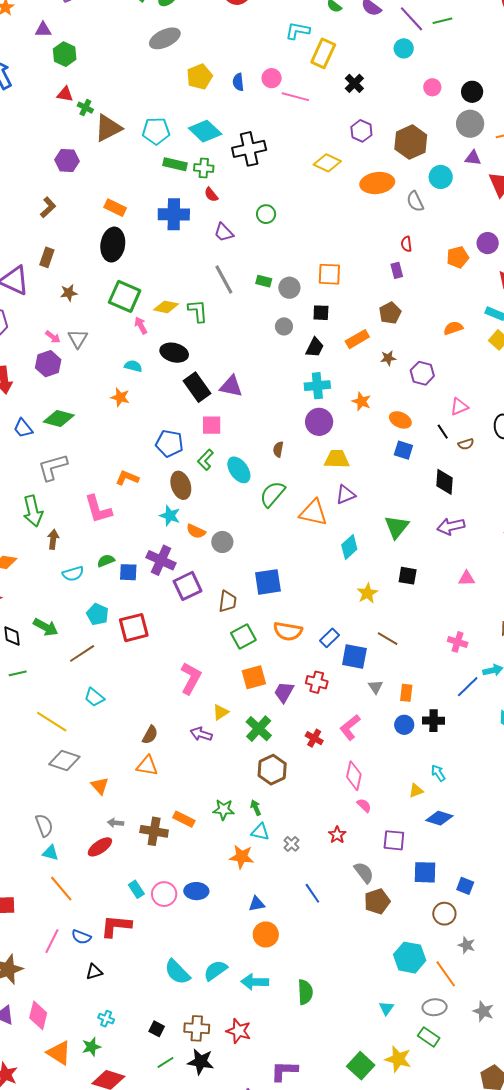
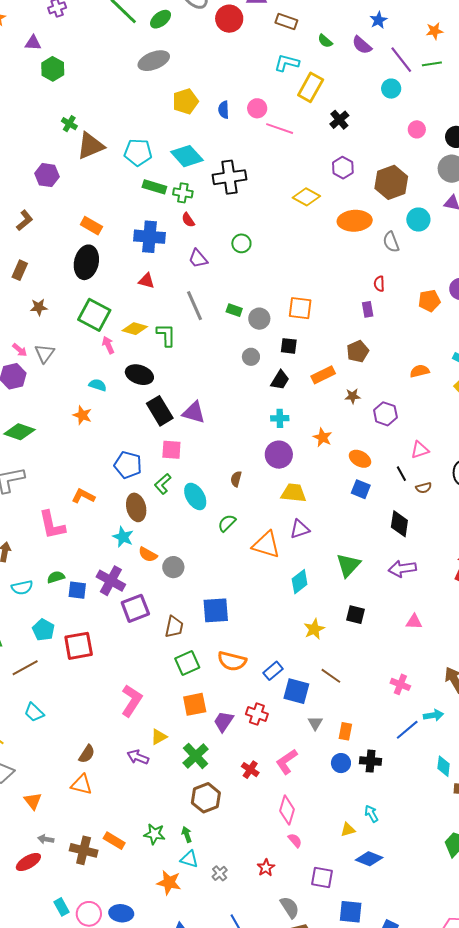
red triangle: (65, 94) -> (146, 281), moved
cyan cross: (317, 386) -> (280, 418), size x0.7
green semicircle: (272, 494) -> (227, 523), size x0.7

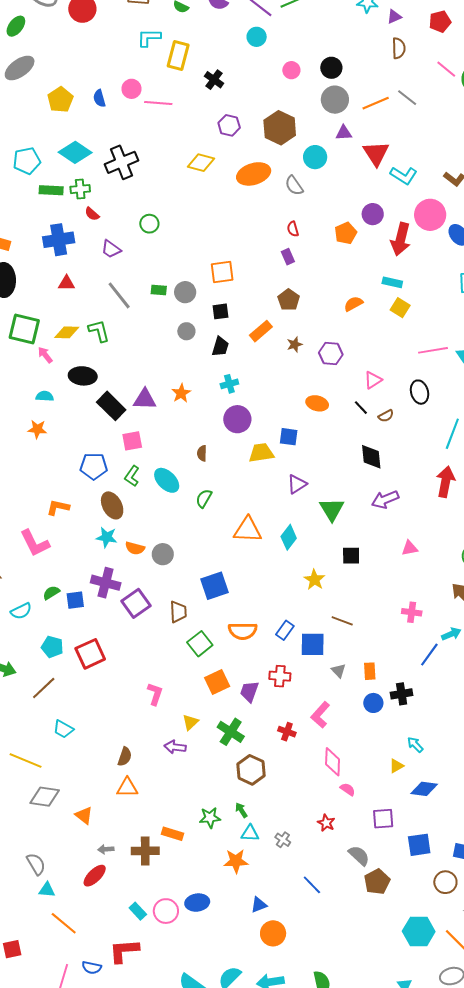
orange star: (323, 437) -> (181, 393), moved, turned 30
blue square: (361, 489) -> (289, 437), moved
purple triangle: (300, 529) -> (297, 484), moved
orange triangle: (266, 545) -> (248, 530), moved
pink L-shape: (132, 701) -> (155, 694), size x0.7

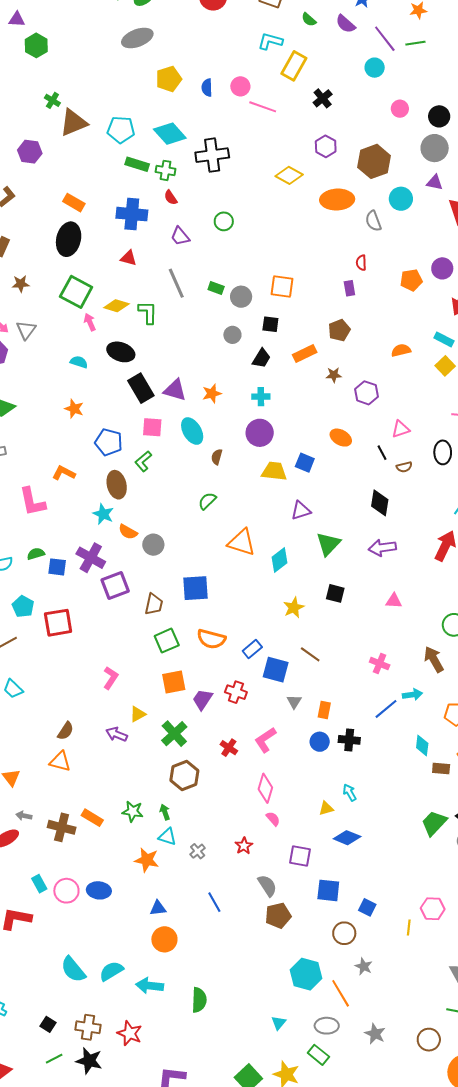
orange star: (37, 429) -> (74, 409), moved
cyan ellipse: (167, 480) -> (192, 431), moved

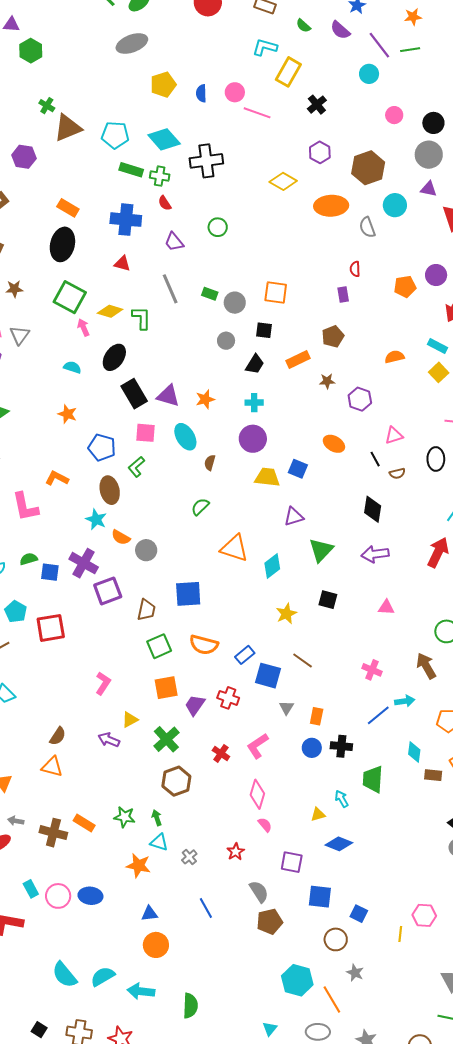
black ellipse: (121, 352) -> (114, 357), turned -76
green trapezoid: (434, 823) -> (373, 779), moved, turned -40

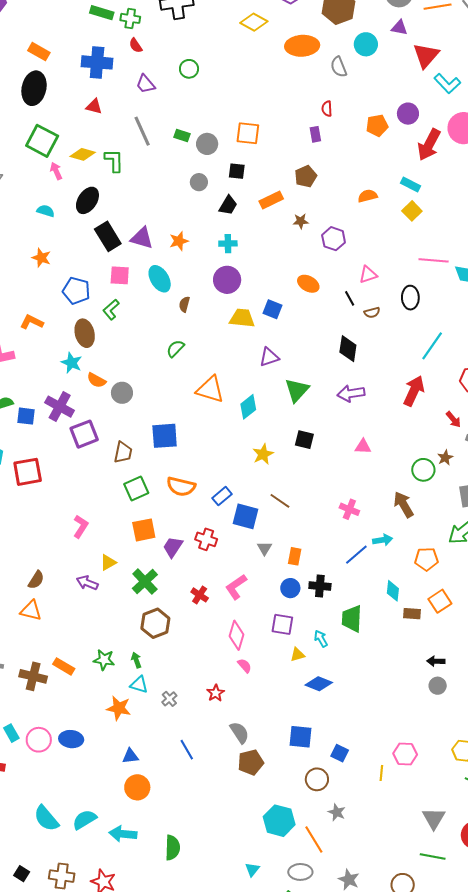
purple square: (292, 862) -> (282, 624), moved

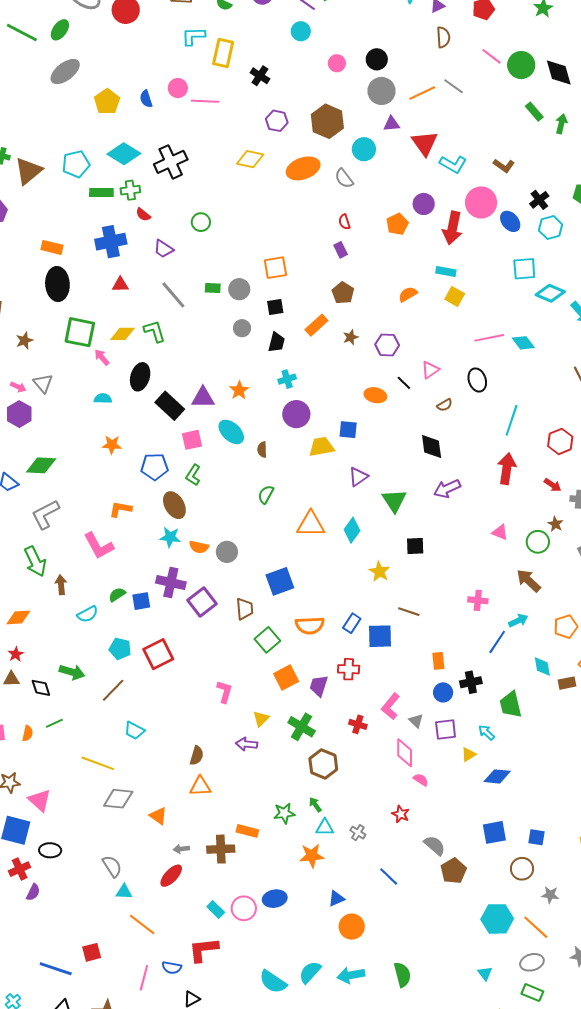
black line: (350, 298) -> (404, 383), moved
pink triangle: (363, 447) -> (500, 532), moved, turned 36
gray triangle: (264, 548) -> (416, 721), moved

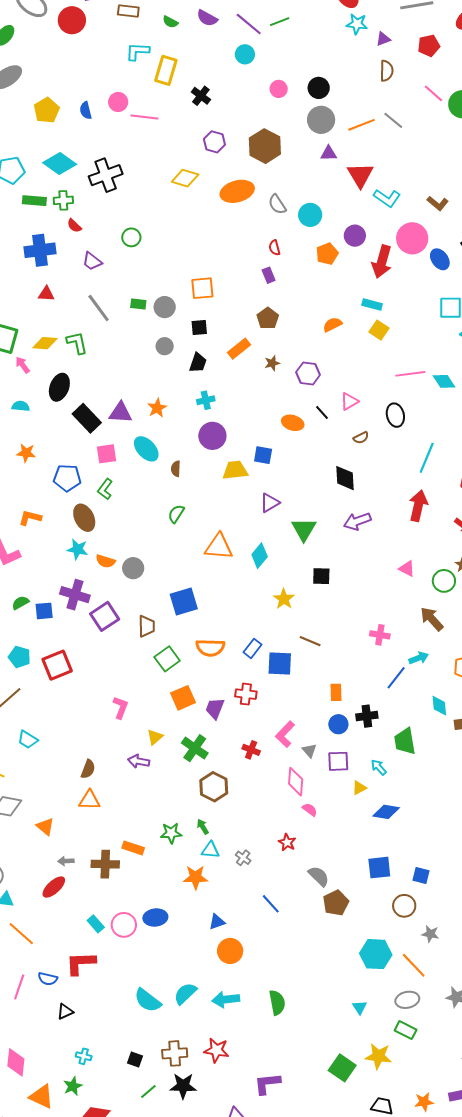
cyan circle: (364, 149) -> (310, 215), moved

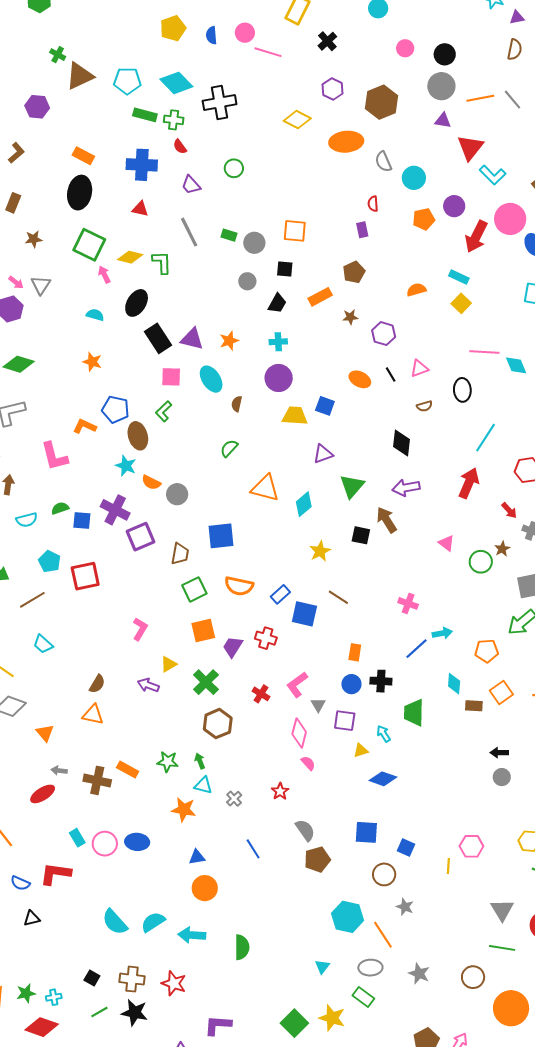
blue pentagon: (67, 478) -> (115, 409), moved
brown arrow: (432, 619) -> (387, 520), moved
cyan cross: (84, 1056) -> (54, 997), moved, turned -35

